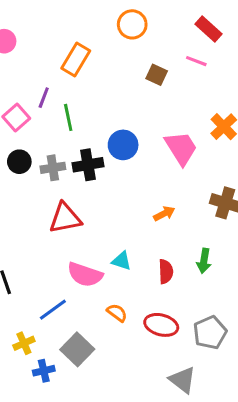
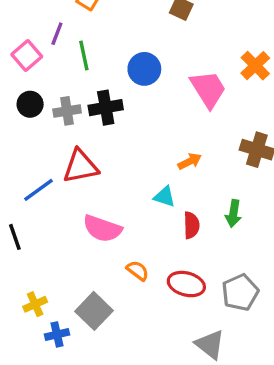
blue circle: (123, 145) -> (144, 69), moved
cyan triangle: (122, 261) -> (165, 197), moved
blue line: (53, 310) -> (38, 190), moved

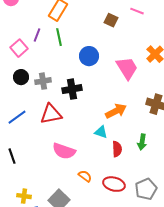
green line: (84, 55) -> (59, 37), moved
black cross: (106, 108) -> (72, 89), moved
orange arrow: (190, 161) -> (116, 111), size x1.5
blue line: (38, 190) -> (17, 117), moved
yellow cross: (35, 304) -> (24, 196), turned 32

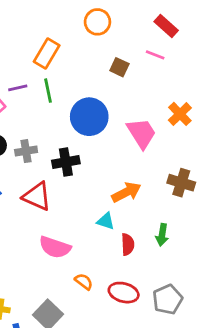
purple line: (37, 35) -> (18, 88), turned 56
blue circle: (89, 56) -> (89, 117), size x1.4
red triangle: (51, 114) -> (37, 196), turned 35

